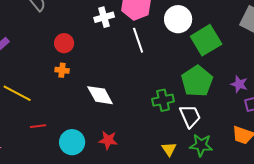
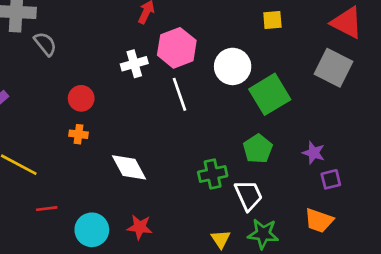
green pentagon: (197, 81) -> (258, 149), size x0.7

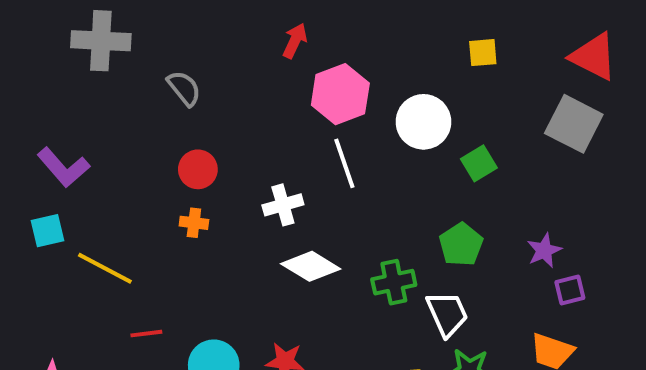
gray semicircle: (45, 44) -> (184, 88), moved
white cross: (134, 64) -> (283, 205), moved
green square: (270, 94) -> (479, 163), size x0.6
purple star: (314, 153) -> (544, 250), turned 30
white diamond: (129, 167) -> (311, 266), moved, turned -30

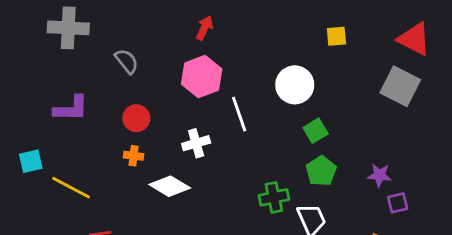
pink hexagon: (340, 94) -> (202, 77), moved
green square: (479, 163) -> (316, 131), moved
purple L-shape: (63, 167) -> (71, 108), moved, turned -48
purple star: (544, 250) -> (379, 175), turned 30
white diamond: (311, 266) -> (170, 186), moved

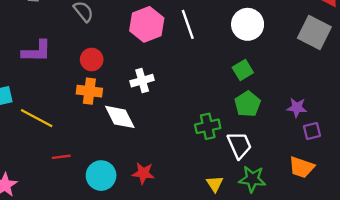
white circle: (295, 85) -> (248, 24), moved
white line: (239, 114) -> (188, 24), moved
orange cross: (134, 156) -> (89, 91), size x1.5
white diamond: (170, 186) -> (120, 117), turned 32

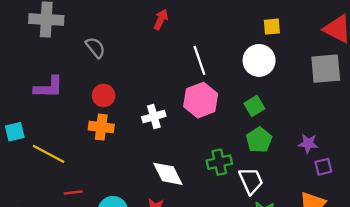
pink hexagon: (147, 24) -> (201, 100), moved
gray square: (314, 33) -> (326, 69), turned -32
white diamond: (120, 117) -> (168, 174), moved

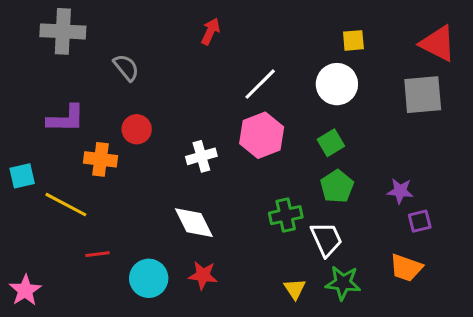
white line: (199, 60) -> (260, 84), turned 64
orange cross: (101, 127) -> (101, 159), moved
white diamond: (168, 174) -> (194, 223), moved

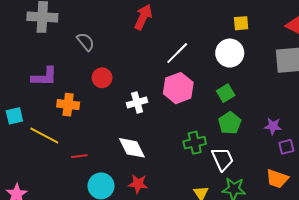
red arrow: (210, 31) -> (143, 17), size x1.4
red circle: (137, 129) -> (102, 78), moved
red line: (98, 254) -> (79, 156), moved

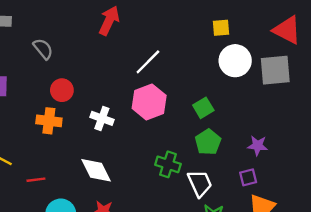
white circle: (230, 53) -> (235, 61), moved
white cross: (137, 102) -> (102, 118), turned 36
orange cross: (68, 105) -> (49, 121), moved
green cross: (195, 143) -> (168, 164), turned 30
purple square: (286, 147) -> (248, 177), moved

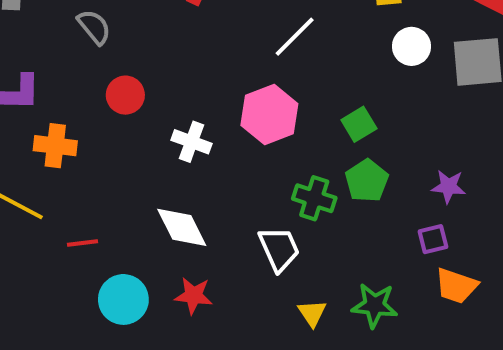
white circle: (235, 61) -> (412, 46), size x0.7
white line: (148, 62) -> (295, 37), moved
orange cross: (49, 121) -> (55, 146), moved
green cross: (168, 164) -> (314, 198), moved
white trapezoid: (200, 183) -> (279, 249), moved

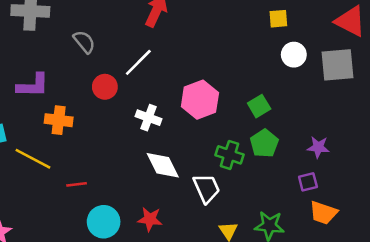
white line: (295, 37) -> (138, 62), moved
white diamond: (182, 227) -> (163, 165), moved

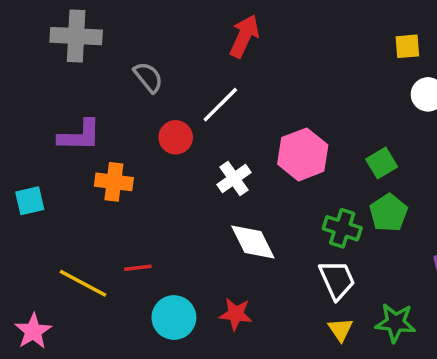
white cross: (149, 118) -> (234, 178), turned 35
yellow line: (33, 159) -> (83, 283), moved
white trapezoid: (206, 188) -> (337, 280), moved

